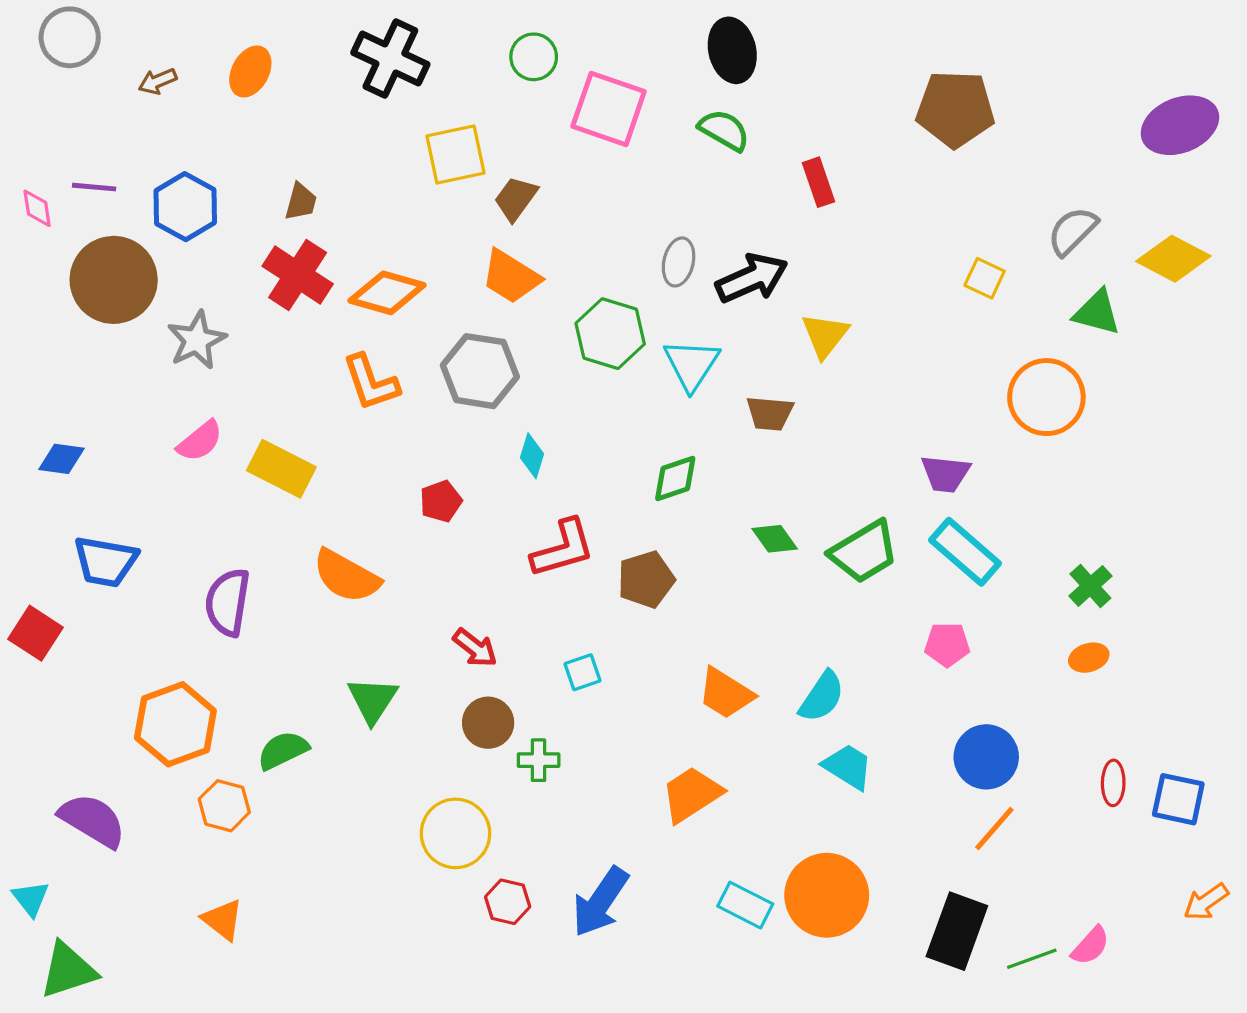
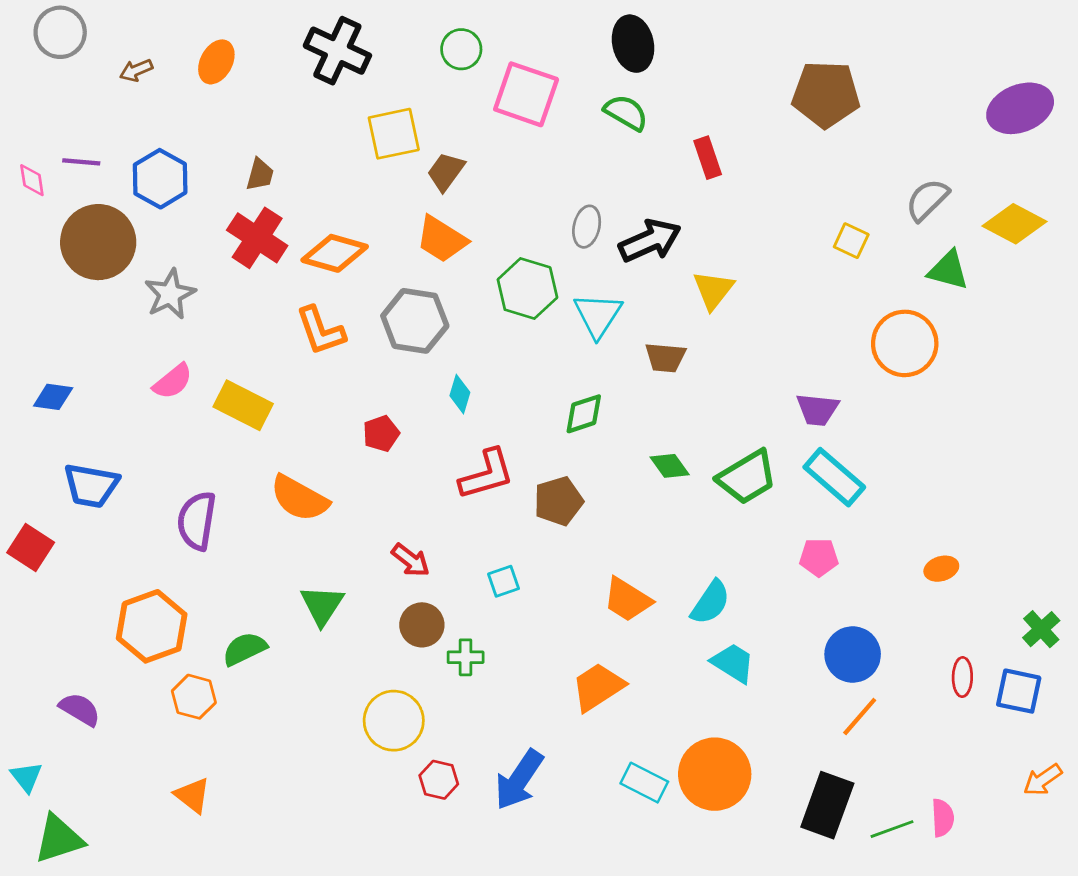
green cross: (1090, 586) -> (1041, 629), moved
purple semicircle: (92, 820) -> (80, 709), size x0.7
pink semicircle: (1090, 946) -> (943, 818), turned -45

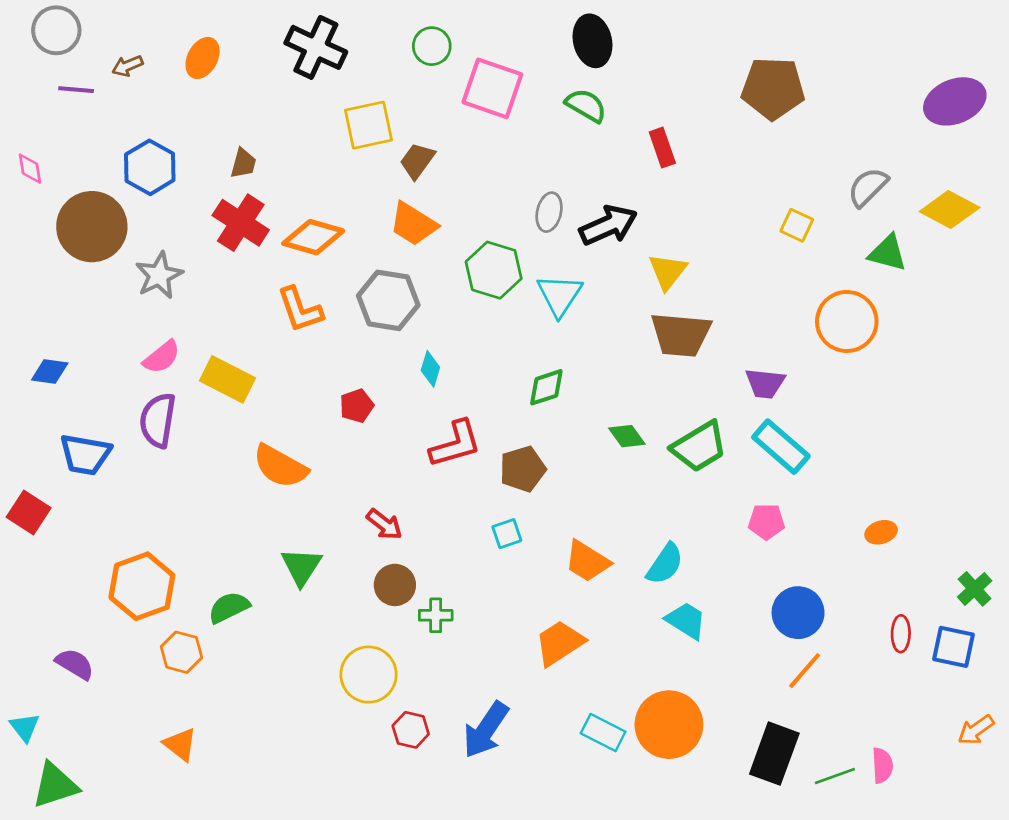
purple line: (81, 162) -> (76, 90), moved
brown trapezoid: (665, 357) -> (681, 335), moved, size x1.6
purple semicircle: (197, 521) -> (158, 420), moved
cyan square: (504, 581) -> (507, 534), moved

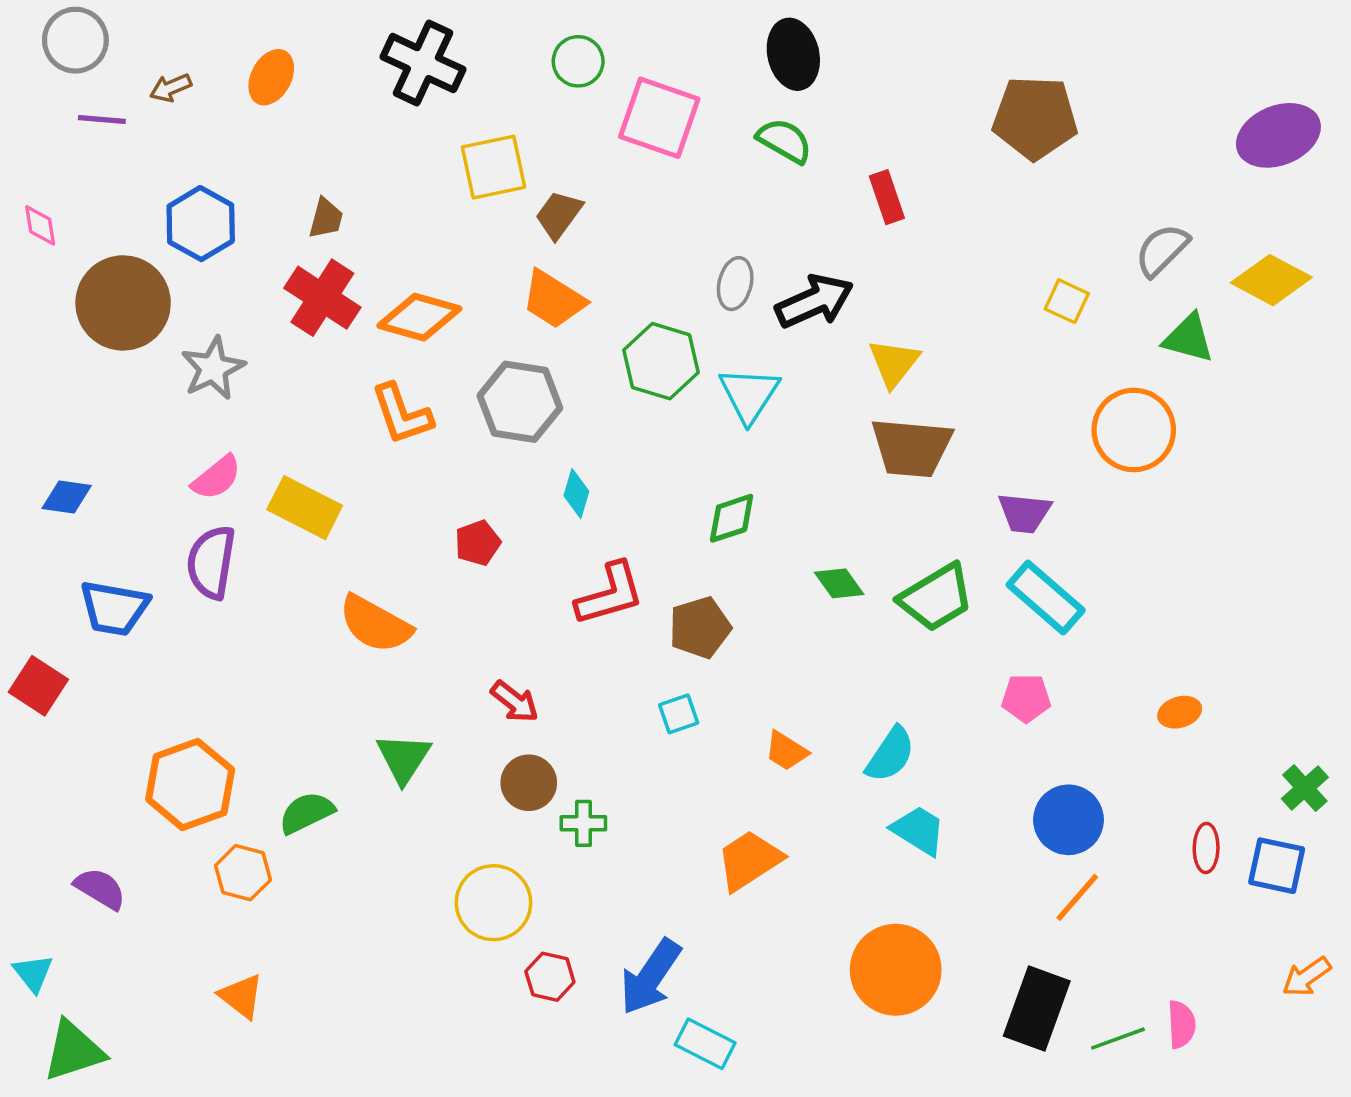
orange trapezoid: (587, 561) -> (786, 751), size x0.7
cyan rectangle: (603, 733) -> (705, 1044), moved

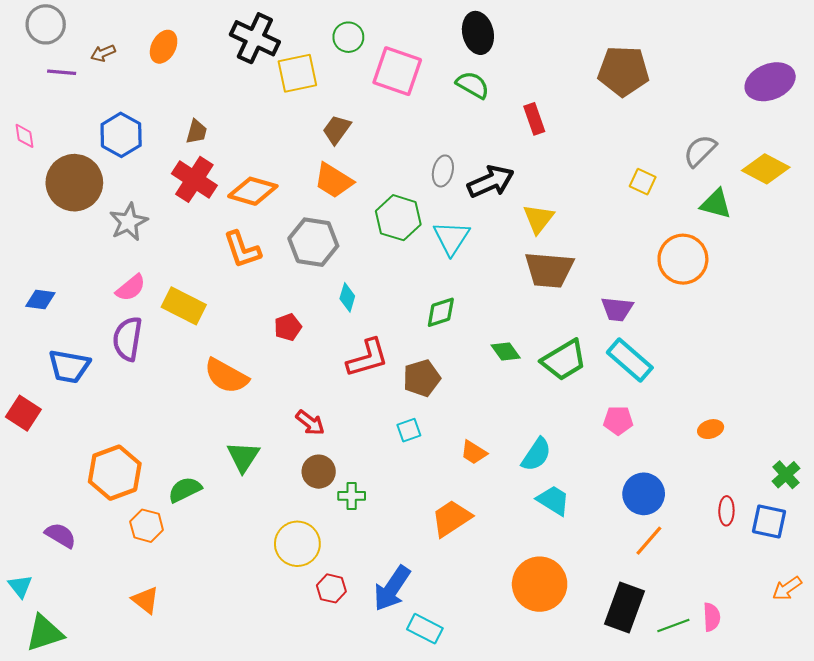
yellow square: (493, 167) -> (297, 73), moved

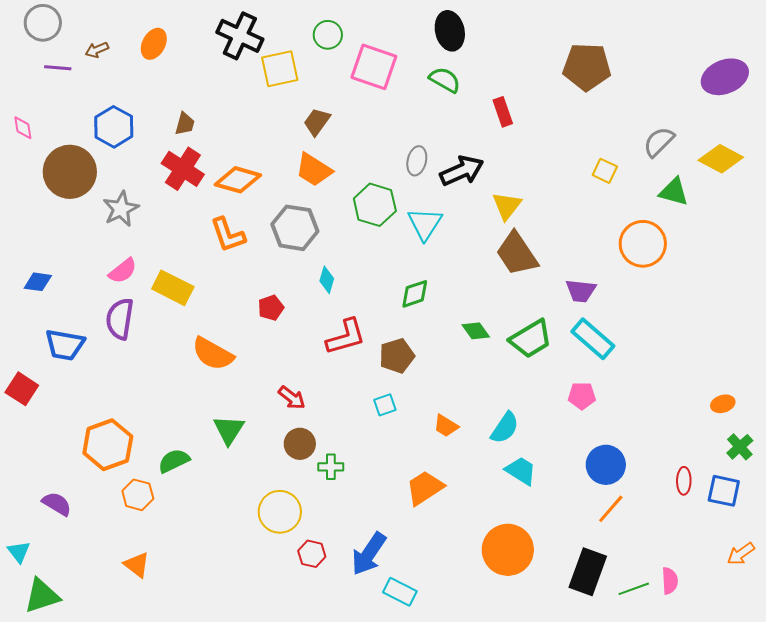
brown trapezoid: (549, 270) -> (517, 254), turned 51
orange ellipse: (711, 429) -> (723, 404), moved

